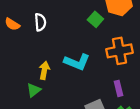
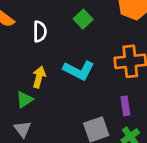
green square: (95, 19) -> (83, 19), moved
white semicircle: (40, 22) -> (40, 31), moved

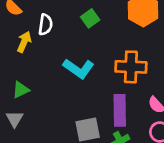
yellow arrow: (39, 77) -> (24, 42), moved
purple rectangle: (125, 106) -> (120, 110), size x1.6

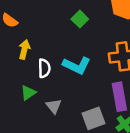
white semicircle: (45, 25) -> (44, 68), moved
gray triangle: (15, 119) -> (54, 106), moved

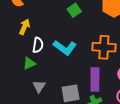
green triangle: (28, 93) -> (29, 63), moved
gray triangle: (54, 106) -> (39, 86), moved

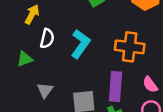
cyan L-shape: (65, 48) -> (81, 44), turned -95
green triangle: (29, 63) -> (25, 59), moved

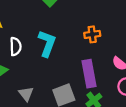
orange cross: (130, 47) -> (92, 34), size x0.6

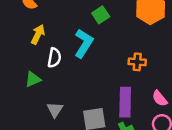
cyan L-shape: (47, 43) -> (84, 43), moved

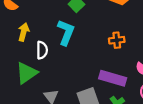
green triangle: (33, 79) -> (26, 73), size x1.5
purple rectangle: (125, 102) -> (113, 78), turned -65

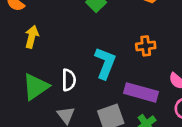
cyan L-shape: (66, 32) -> (105, 63), moved
white semicircle: (42, 50) -> (69, 80), moved

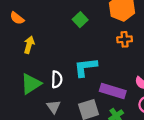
orange cross: (146, 46) -> (125, 39), moved
cyan L-shape: (105, 63) -> (86, 67), turned -120

